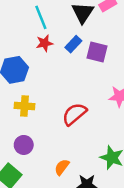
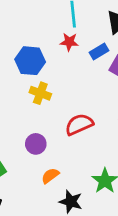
yellow cross: (24, 106) -> (40, 93), moved
purple circle: (24, 145) -> (36, 144), moved

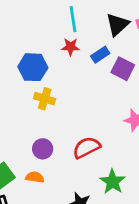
red semicircle: (79, 124) -> (86, 148), moved
orange semicircle: (50, 176) -> (35, 177), moved, turned 48

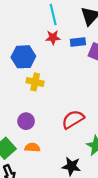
blue rectangle: (100, 55) -> (78, 42), turned 32
purple circle: (43, 149) -> (26, 121), moved

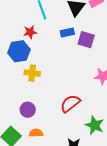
red star: (53, 37) -> (30, 32), moved

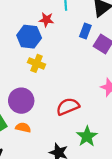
blue rectangle: (67, 32) -> (85, 31), turned -72
purple circle: (28, 110) -> (21, 101), size x1.5

